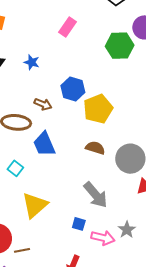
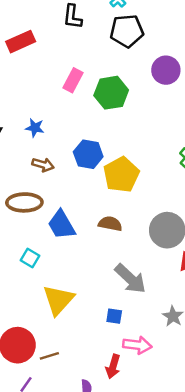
green hexagon: (120, 46) -> (111, 93), moved
brown arrow: (43, 104) -> (43, 165), moved
brown semicircle: (95, 148) -> (110, 224), moved
pink arrow: (103, 238) -> (137, 345), moved

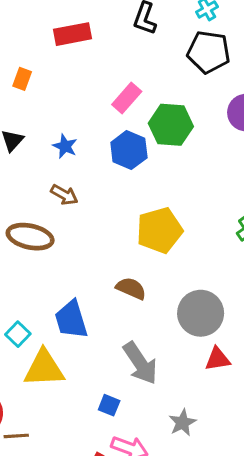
blue hexagon: (88, 154) -> (129, 150), moved
blue trapezoid: (61, 225) -> (71, 320), moved
cyan square: (30, 258) -> (18, 334), moved
yellow triangle: (58, 300) -> (44, 368), turned 32

